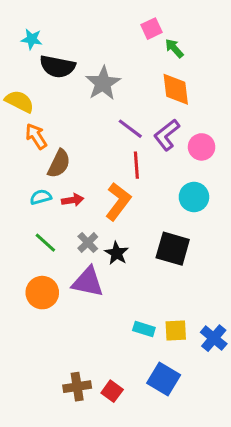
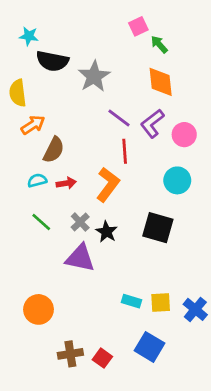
yellow semicircle: (19, 101) -> (18, 93), turned -124
orange arrow: (36, 136) -> (33, 125), turned 90
orange circle: (42, 293) -> (39, 309), moved

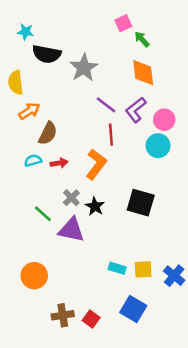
cyan circle: (177, 180) -> (158, 146), moved
green line: (41, 222) -> (43, 214), moved

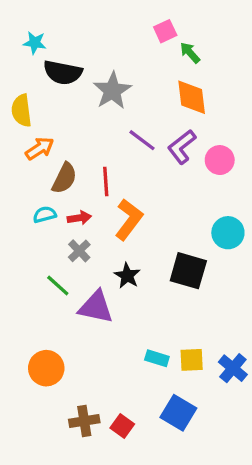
red line: (111, 135) -> (106, 181), moved
cyan circle: (158, 146) -> (228, 233), moved
gray cross: (71, 198) -> (79, 251), moved

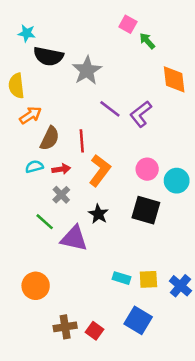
pink square: (165, 31) -> (128, 24), turned -36
orange diamond: (192, 97) -> (174, 79), moved
pink circle: (220, 160) -> (147, 169), moved

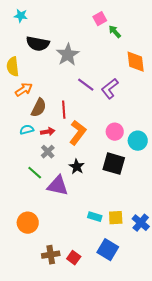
pink square: (128, 24) -> (100, 19), turned 32
cyan star: (27, 33) -> (21, 16), moved

